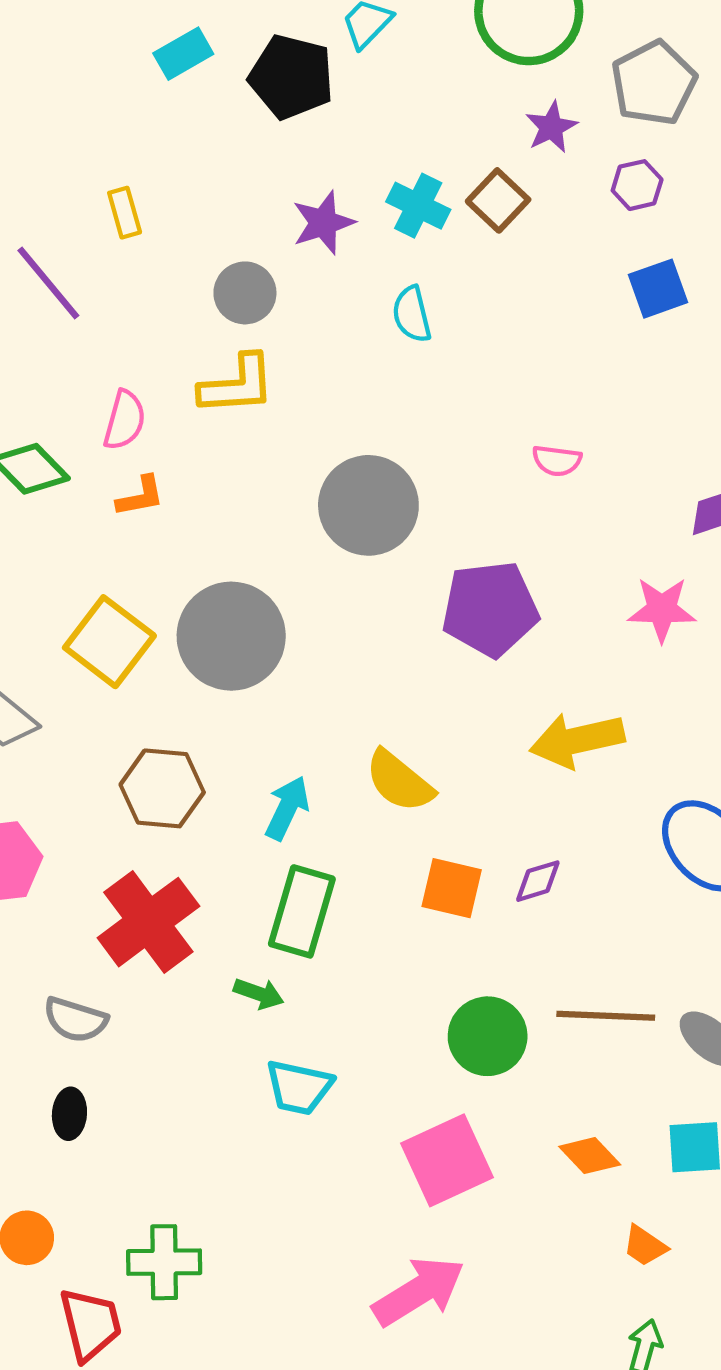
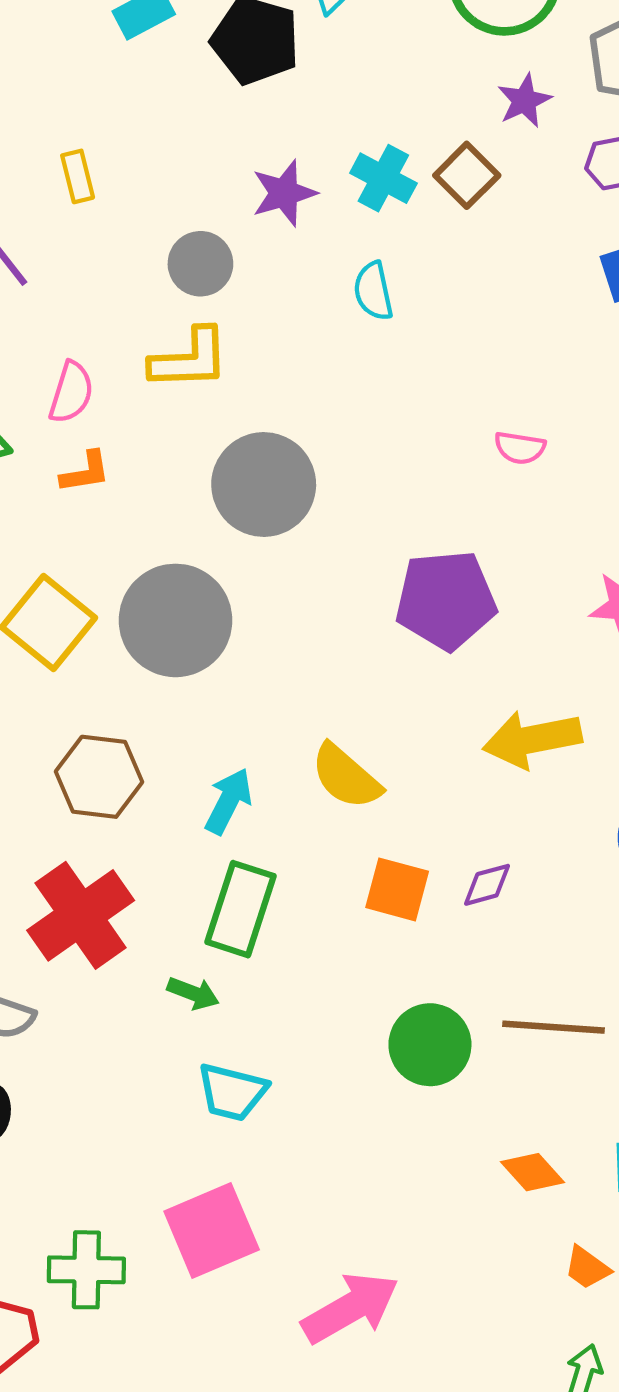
gray circle: (368, 505) -> (264, 485), moved
pink square: (447, 1160) -> (212, 1231), moved

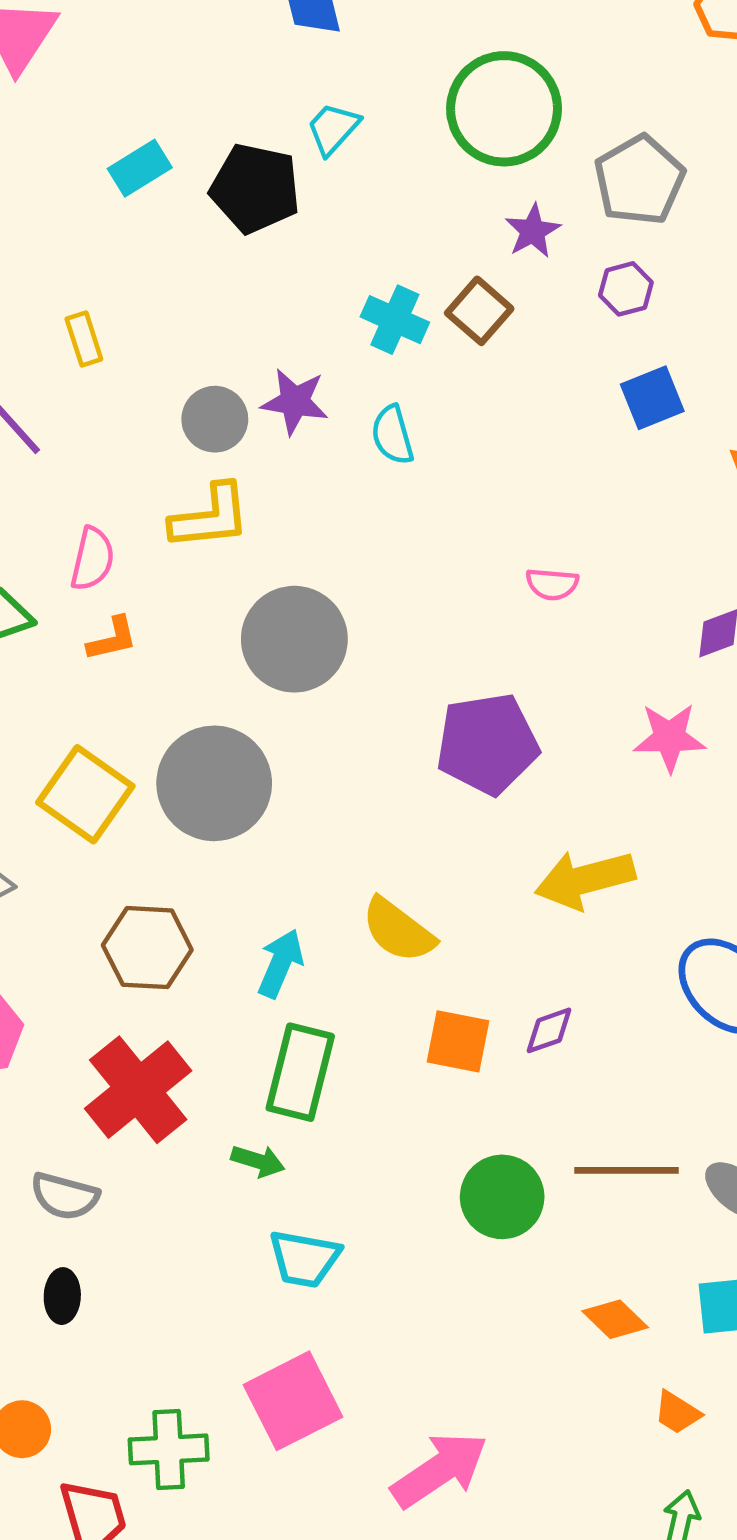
purple star: (284, 193) -> (295, 402), moved, turned 30

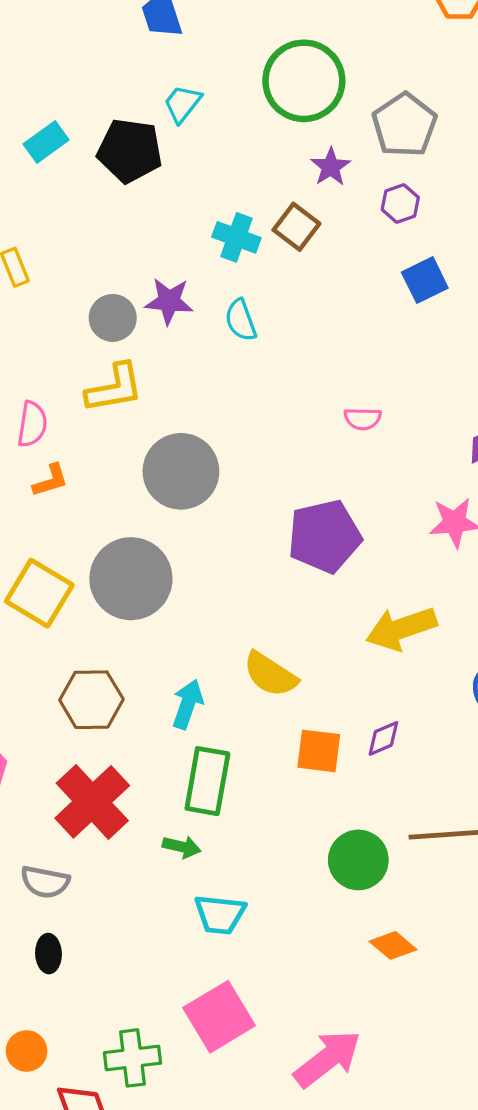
orange diamond: (615, 1319) -> (393, 945), moved

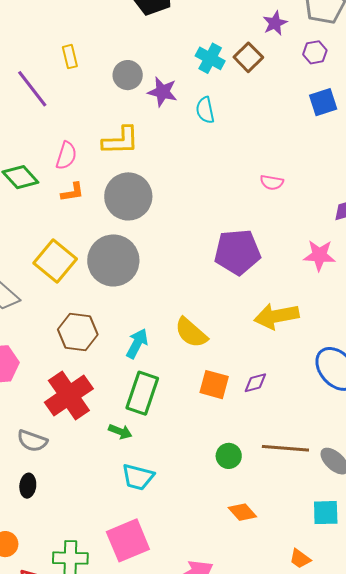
gray circle: (113, 318) -> (128, 75), moved
gray circle: (181, 471) -> (128, 196), moved
green circle: (358, 860) -> (229, 456), size x0.7

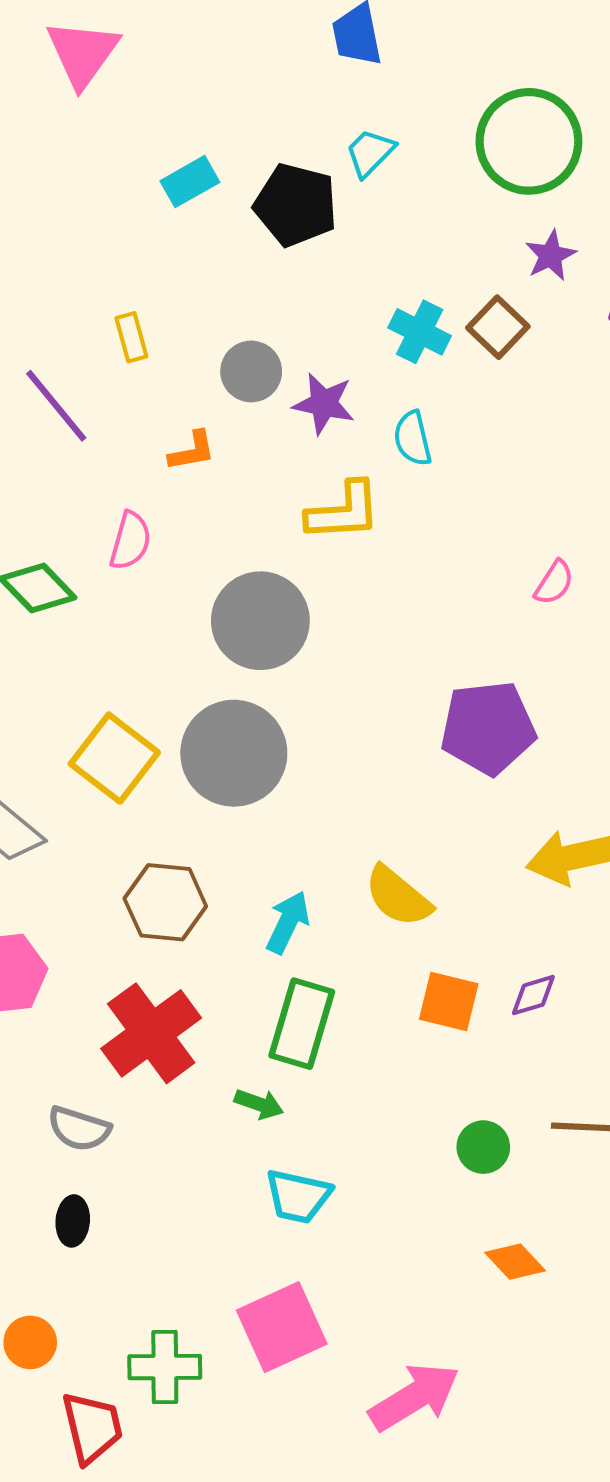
yellow L-shape: (121, 141) -> (344, 511), moved
pink semicircle: (272, 182) -> (554, 583), turned -65
orange L-shape: (72, 192) -> (192, 451), moved

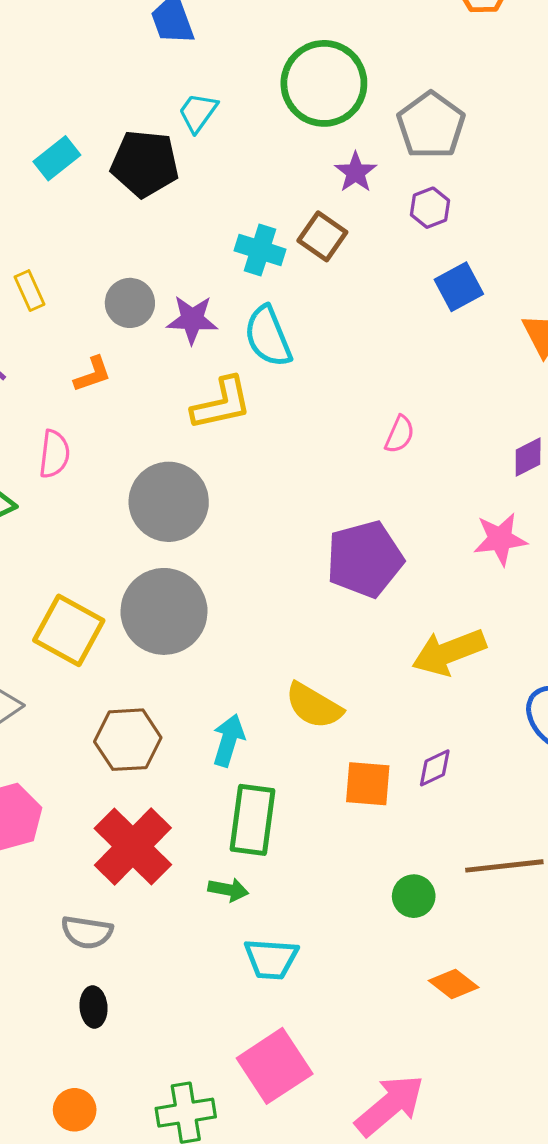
cyan semicircle: (413, 438) -> (268, 336), size x1.4

